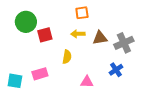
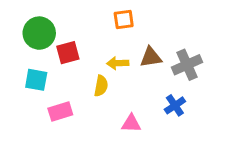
yellow arrow: (78, 34) -> (118, 63), moved
cyan square: (15, 81) -> (36, 80), moved

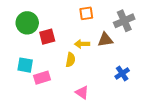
gray cross: (187, 65) -> (124, 21), moved
cyan square: (36, 80) -> (25, 65), moved
pink triangle: (131, 124) -> (82, 92), moved, turned 32

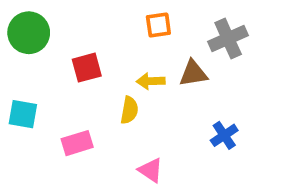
green circle: (27, 23) -> (29, 33), moved
cyan square: (25, 65) -> (23, 114), moved

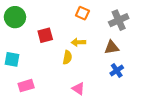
orange square: (158, 25) -> (82, 13), turned 32
brown triangle: (193, 73) -> (112, 47), moved
pink rectangle: (77, 143) -> (26, 86), moved

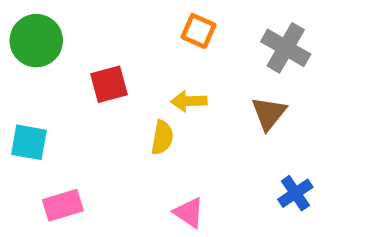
gray cross: (119, 20) -> (286, 48), turned -36
brown triangle: (112, 47) -> (269, 113), turned -42
blue cross: (117, 70) -> (295, 193), moved

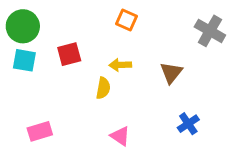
gray cross: (286, 48) -> (210, 31), moved
cyan square: (29, 142) -> (24, 60), moved

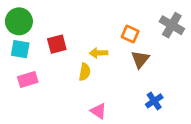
orange square: (126, 20) -> (130, 34), moved
pink rectangle: (40, 131) -> (28, 79), moved

